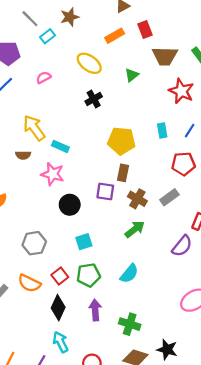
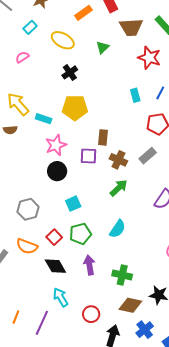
cyan rectangle: (48, 36) -> (30, 27), moved
yellow pentagon: (121, 141) -> (75, 108), moved
pink star: (53, 174) -> (56, 145), moved, turned -30
black diamond: (58, 308) -> (55, 266), turned -50

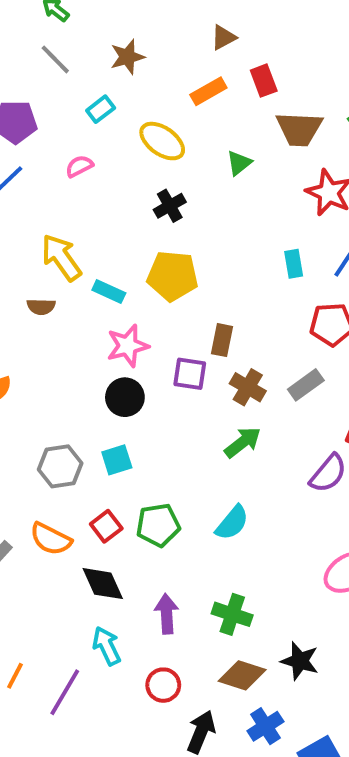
cyan square: (73, 204) -> (117, 460), moved
purple arrow: (89, 265) -> (167, 614), moved

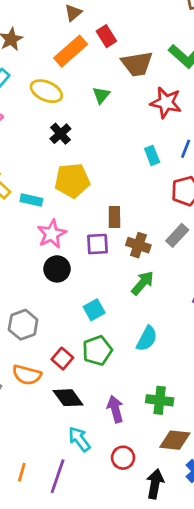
orange rectangle: (208, 91) -> (71, 51), size x1.4
cyan square: (117, 460) -> (94, 310), moved

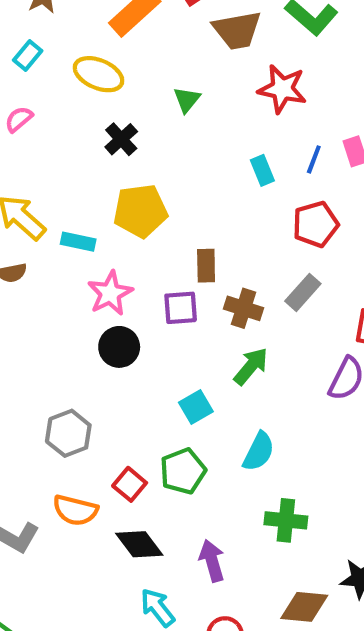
green triangle: (101, 95) -> (187, 100), moved
cyan square: (94, 310) -> (196, 407), moved
green cross: (160, 400) -> (286, 520), moved

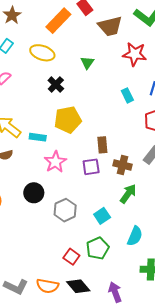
black circle: (119, 347) -> (34, 193), moved
gray hexagon: (68, 433) -> (65, 210), moved
orange semicircle: (75, 510) -> (47, 286), moved

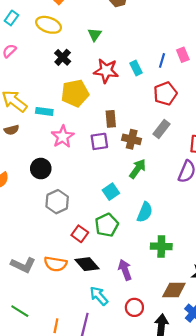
red star: (135, 54) -> (106, 71), moved
gray hexagon: (65, 210) -> (57, 202), moved

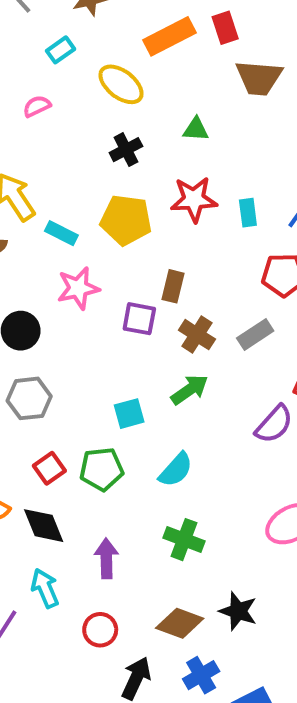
green triangle: (95, 35) -> (196, 129), turned 40
red star: (106, 71) -> (194, 199), turned -30

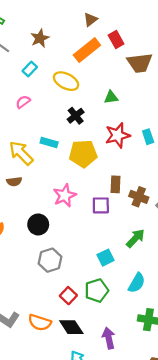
cyan rectangle: (61, 233) -> (49, 143), moved
brown cross: (197, 335) -> (139, 197), moved

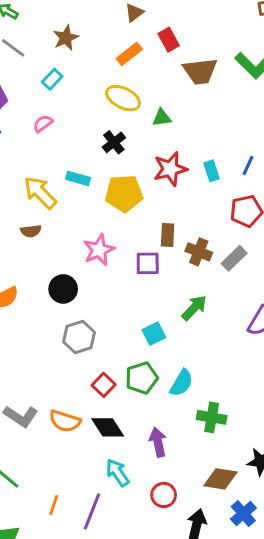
orange rectangle: (87, 50) -> (129, 54), size x0.7
yellow ellipse: (66, 81) -> (123, 98), moved
cyan semicircle: (137, 283) -> (181, 383), moved

